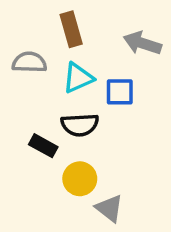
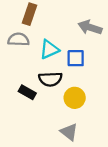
brown rectangle: (71, 29) -> (29, 14), moved, turned 35
yellow circle: (80, 179) -> (75, 98), moved

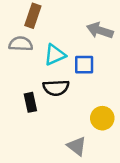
black rectangle: (27, 92) -> (30, 102), turned 49
yellow circle: (75, 98) -> (102, 118), moved

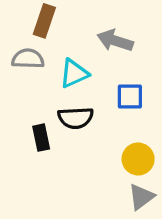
gray arrow: (100, 30) -> (115, 41), moved
blue square: (84, 65) -> (130, 97), moved
gray triangle: (77, 146) -> (141, 197), moved, turned 45

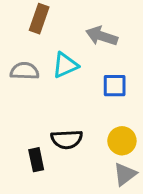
gray semicircle: (28, 59) -> (25, 71), moved
black semicircle: (76, 118) -> (67, 139), moved
black rectangle: (41, 138) -> (36, 160), moved

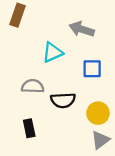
brown rectangle: (39, 19) -> (18, 15), moved
gray semicircle: (25, 71) -> (33, 86), moved
black semicircle: (67, 139) -> (63, 100), moved

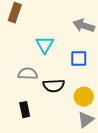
gray arrow: (82, 29) -> (84, 26), moved
cyan triangle: (52, 52) -> (45, 45), turned -36

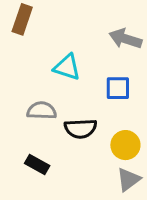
cyan triangle: (45, 45) -> (67, 67), turned -42
black rectangle: (25, 110) -> (37, 165), turned -49

